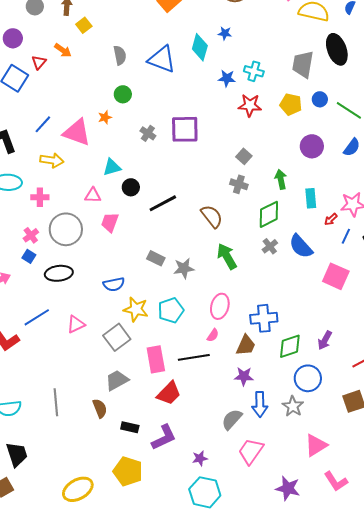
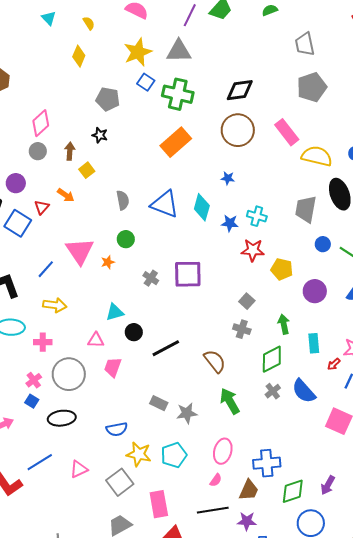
cyan diamond: (200, 47) -> (202, 207), moved
yellow pentagon: (291, 104) -> (282, 269), moved
pink triangle: (77, 132) -> (80, 251), moved, turned 36
black line: (194, 357) -> (213, 510), moved

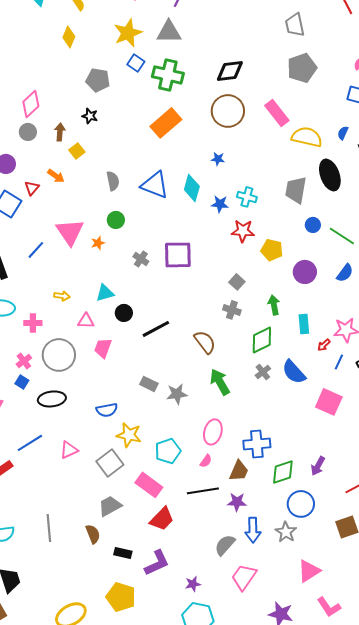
yellow arrow: (55, 305) -> (62, 296), moved, size x0.7
cyan pentagon: (174, 455) -> (168, 451), moved
pink rectangle: (159, 504) -> (149, 485), turned -44

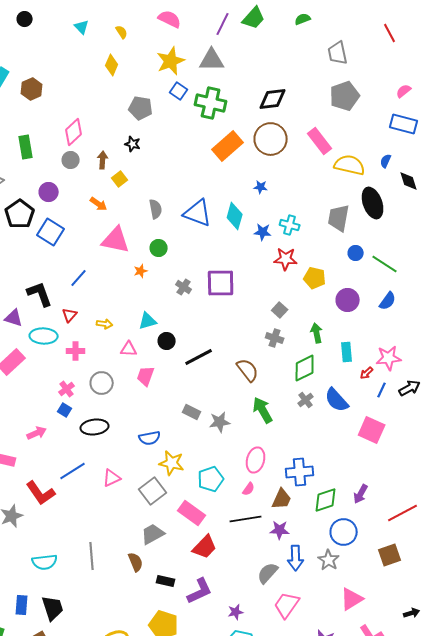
orange rectangle: (166, 123) -> (228, 146), moved
red triangle: (32, 188) -> (70, 315), moved
pink triangle: (70, 232) -> (116, 240), moved, turned -44
gray circle: (59, 355) -> (102, 383), size x0.7

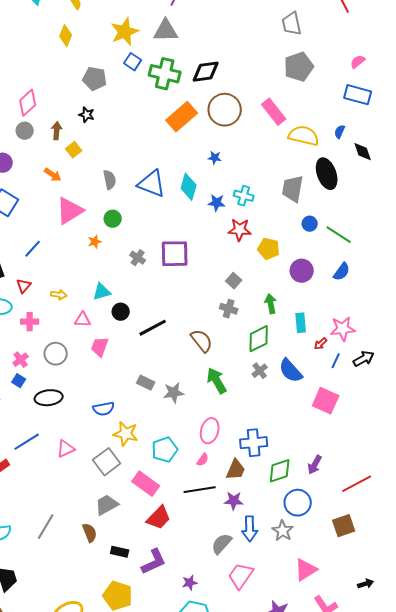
black diamond: (273, 99) -> (206, 72), moved
pink triangle: (116, 240) -> (70, 211), turned -44
gray line: (92, 556) -> (46, 527), turned 36

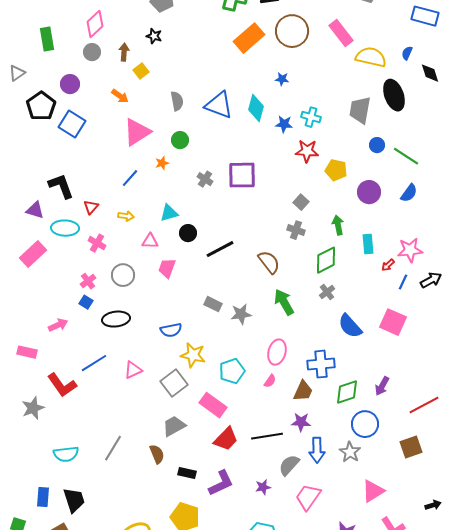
blue line: (33, 249) -> (130, 178), moved
pink cross: (30, 322) -> (97, 243), turned 30
blue semicircle: (291, 371) -> (350, 326), moved
black line: (200, 490) -> (267, 436), moved
purple star: (190, 583) -> (263, 487), moved

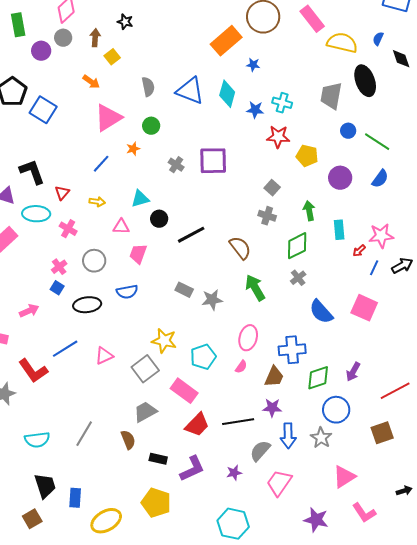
orange rectangle: (249, 38) -> (226, 41), moved
purple circle: (70, 84) -> (41, 51), moved
blue semicircle: (171, 330) -> (127, 292), moved
blue rectangle: (43, 497) -> (75, 498), moved

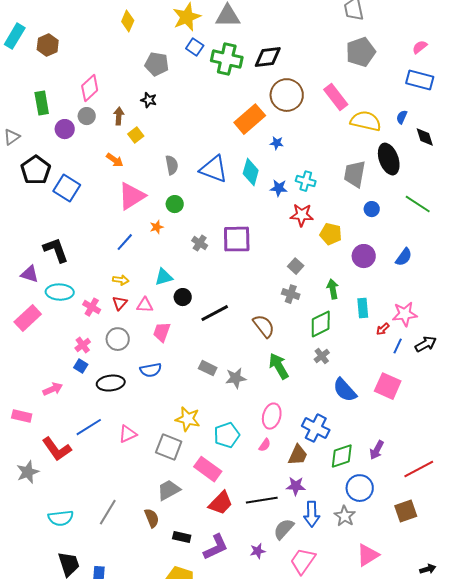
green line: (377, 142) -> (418, 204), moved
red triangle: (62, 193) -> (120, 303), moved
blue cross: (292, 350) -> (316, 428), turned 32
gray square: (145, 369) -> (169, 447), turned -32

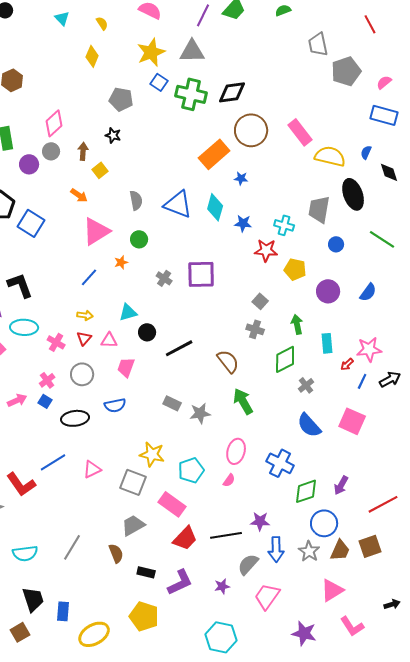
gray pentagon: (361, 52) -> (346, 71), moved
cyan cross: (306, 181) -> (284, 225), moved
gray cross: (322, 356) -> (306, 385), moved
pink arrow: (53, 389) -> (17, 400), moved
brown trapezoid: (298, 455) -> (340, 550), moved

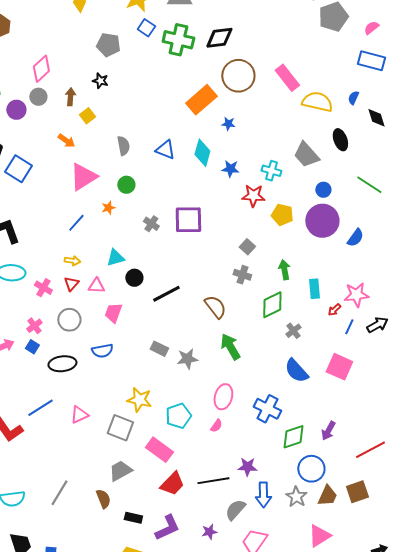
black ellipse: (353, 194) -> (340, 140), size x0.7
blue triangle: (178, 204) -> (165, 150), size x0.7
gray trapezoid: (319, 209) -> (306, 155), turned -52
purple circle: (328, 291) -> (322, 221), moved, size x1.4

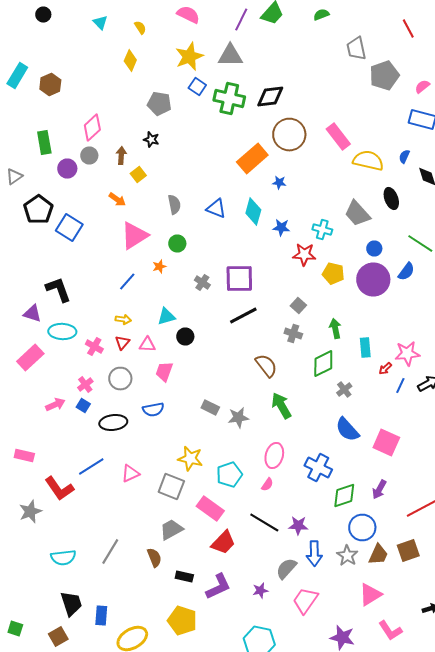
blue semicircle: (355, 238) -> (406, 272), moved
black line: (166, 294) -> (243, 316), moved
pink square: (339, 367) -> (386, 442), moved
black line: (213, 481) -> (264, 522), moved, turned 40

